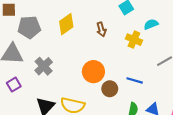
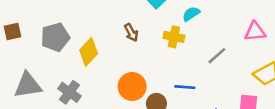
yellow diamond: (66, 24) -> (89, 52), moved
gray pentagon: (29, 27) -> (55, 37), moved

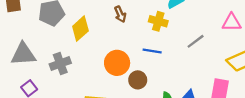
blue line: (185, 87) -> (152, 51), moved
gray cross: (69, 92) -> (60, 64), turned 30

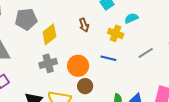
gray cross: (60, 64) -> (48, 63), moved
brown circle: (138, 80) -> (85, 86), moved

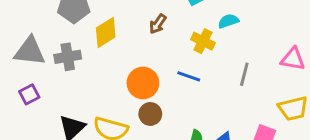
brown arrow: (84, 25) -> (158, 24), turned 48
gray line: (146, 53) -> (244, 74), turned -49
gray cross: (48, 63) -> (68, 57), moved

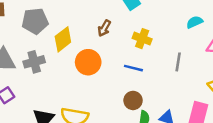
cyan semicircle: (228, 21) -> (195, 22), moved
orange circle: (143, 83) -> (88, 62), moved
brown circle: (150, 114) -> (133, 100), moved

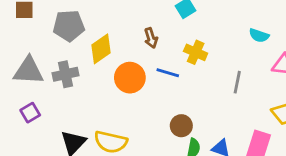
cyan semicircle: (195, 22) -> (259, 35), turned -140
brown arrow: (104, 28) -> (151, 38), turned -49
blue line: (133, 68) -> (168, 73), moved

